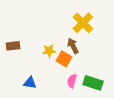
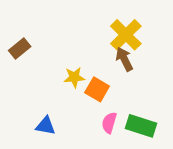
brown rectangle: (13, 46) -> (20, 48), moved, turned -32
brown arrow: (73, 46) -> (124, 59), moved

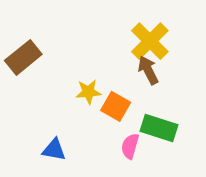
brown rectangle: (20, 48) -> (23, 57), size x1.4
green rectangle: (141, 126) -> (159, 128), moved

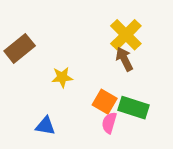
yellow star: (88, 92) -> (62, 77), moved
orange square: (116, 106) -> (105, 102), moved

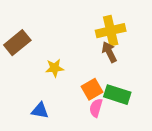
yellow cross: (126, 35) -> (111, 31), turned 32
orange square: (105, 102) -> (92, 89), turned 30

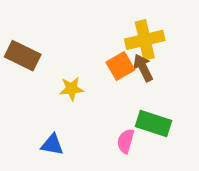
brown rectangle: (17, 43) -> (23, 56), turned 65
orange square: (92, 89) -> (120, 66), moved

